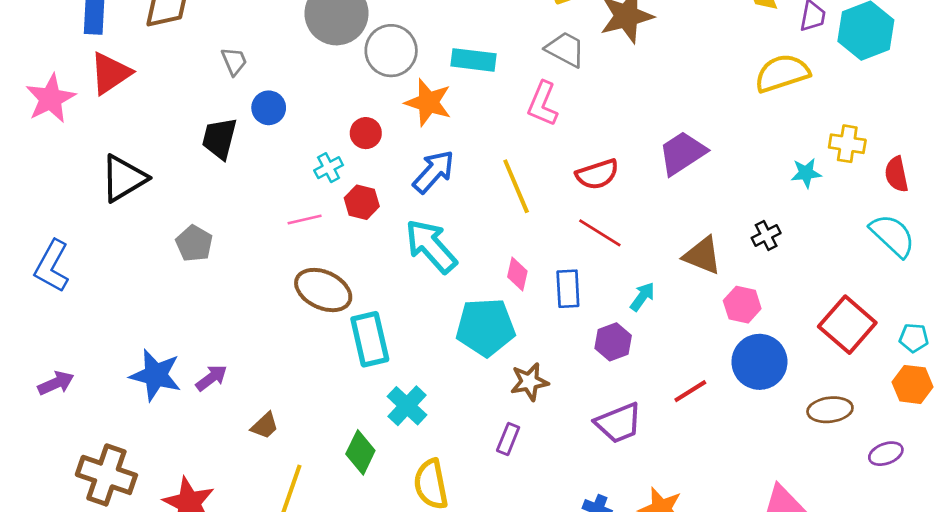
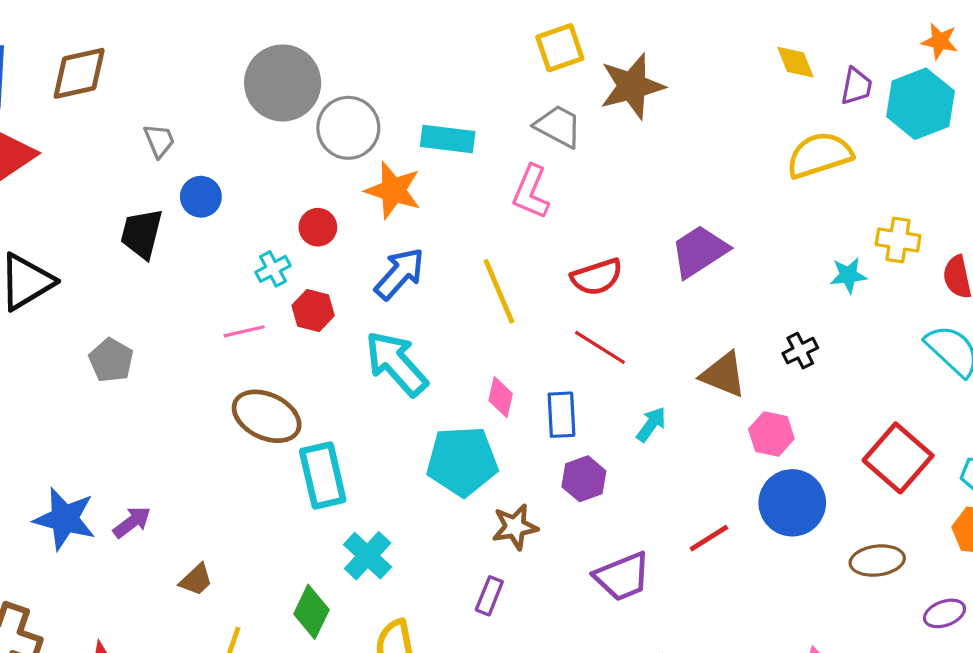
purple hexagon: (613, 342) -> (584, 479), moved

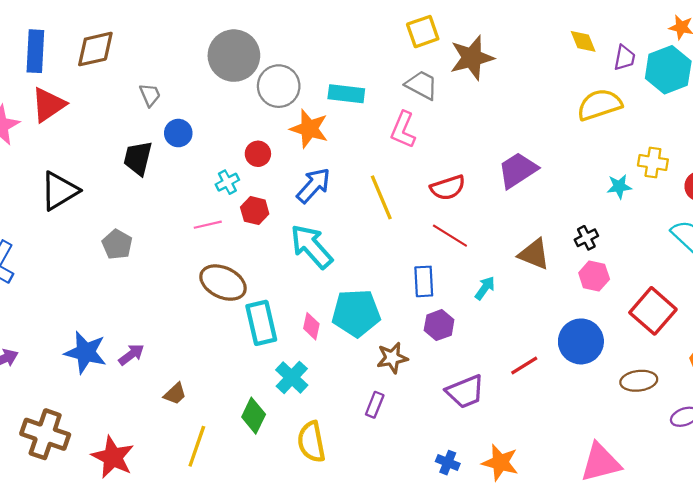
pink diamond: (501, 397) -> (311, 326), moved
pink hexagon: (771, 434) -> (594, 276), moved

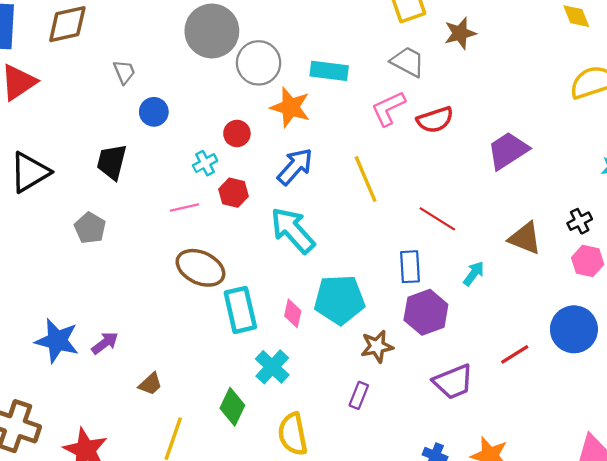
brown star: (472, 58) -> (460, 33), size x0.7
pink L-shape: (403, 130) -> (388, 108), turned 42
black trapezoid: (138, 158) -> (112, 162), moved
red semicircle: (448, 188) -> (435, 120), moved
purple hexagon: (439, 325) -> (426, 312), size x1.4

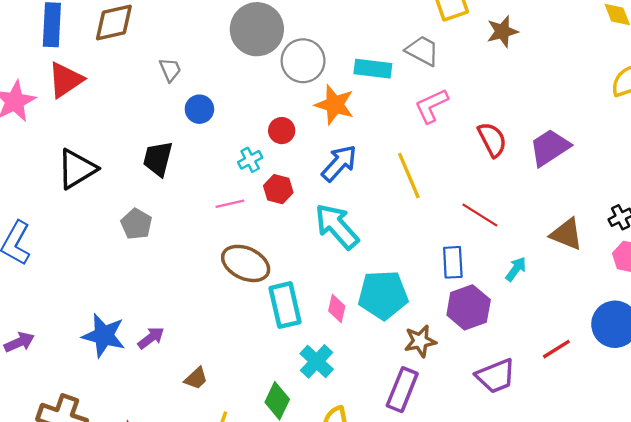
gray trapezoid: (408, 62) -> (422, 51), moved
red semicircle: (435, 120) -> (492, 140), moved, turned -99
purple rectangle: (359, 395) -> (402, 390), size x1.6

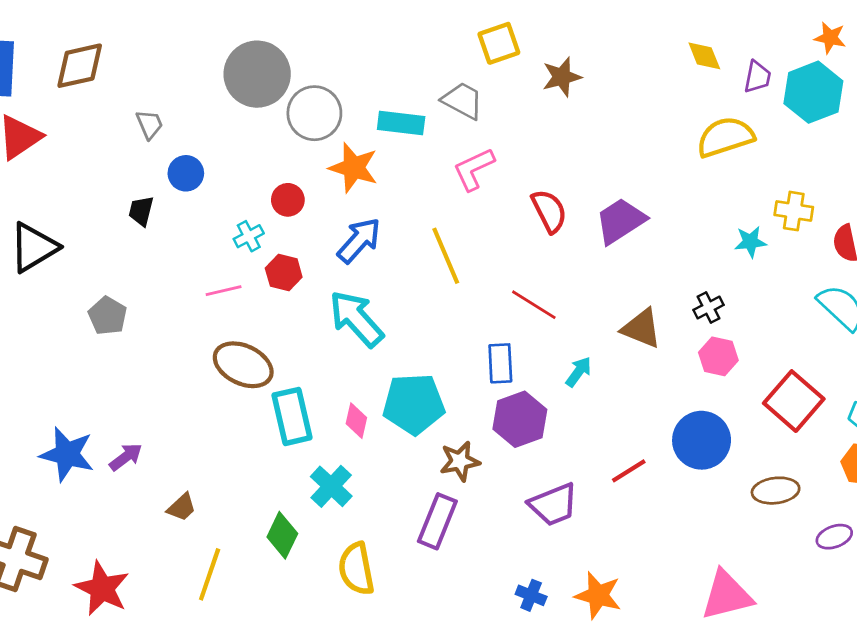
black trapezoid: (158, 159) -> (141, 211), moved, size x0.7

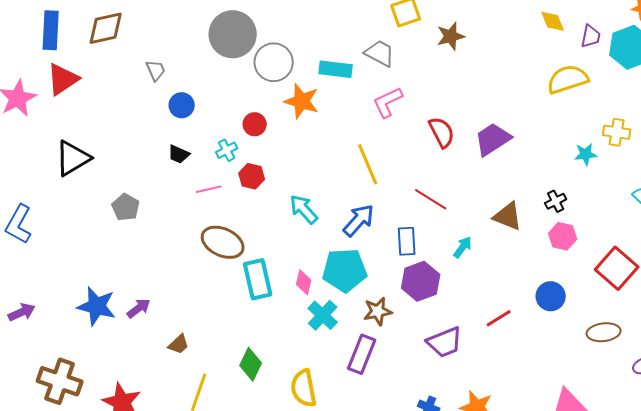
black trapezoid: (141, 211) -> (179, 154), moved, turned -80
blue arrow: (359, 240) -> (359, 220), moved
cyan arrow: (356, 319) -> (304, 209), size x0.7
blue circle: (702, 440) -> (551, 296), size x0.7
cyan cross: (331, 486) -> (323, 315), moved

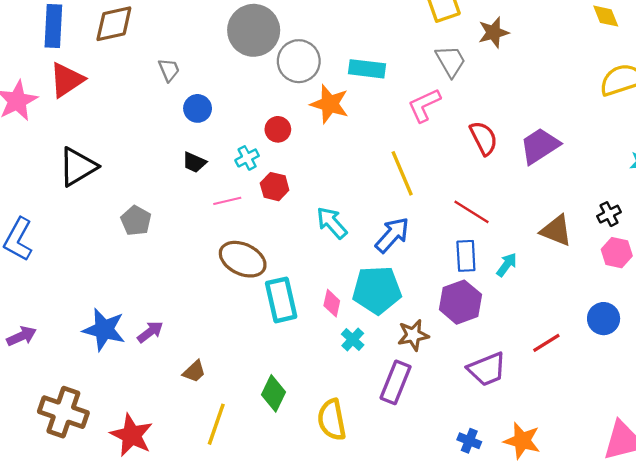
gray trapezoid: (380, 53) -> (451, 61), moved, turned 32
blue rectangle: (407, 241) -> (466, 256), moved
cyan cross: (323, 315) -> (353, 339), size x0.7

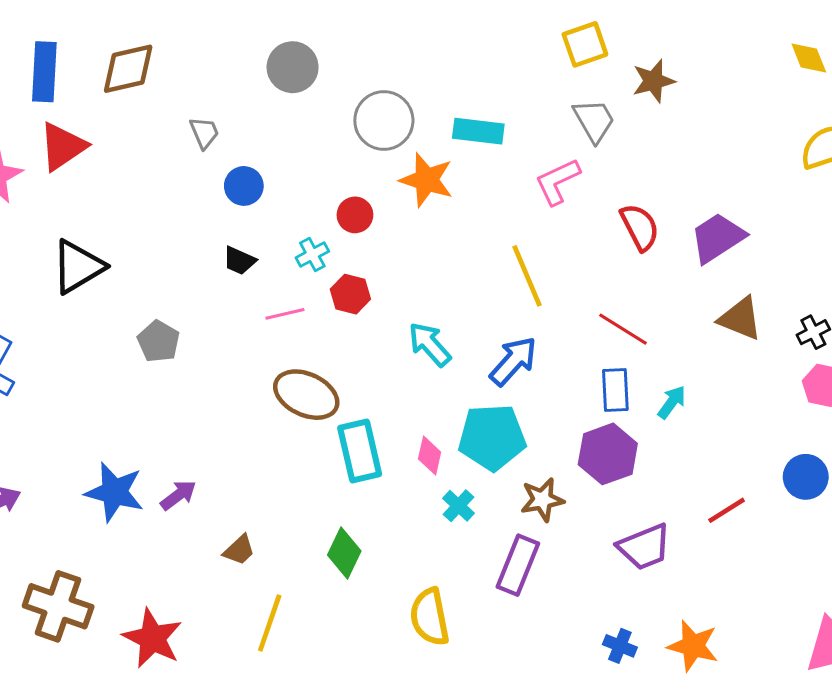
gray circle: (254, 30) -> (293, 67), moved, size x0.7
brown triangle: (556, 231) -> (740, 318), moved
green diamond: (273, 393) -> (344, 553), moved

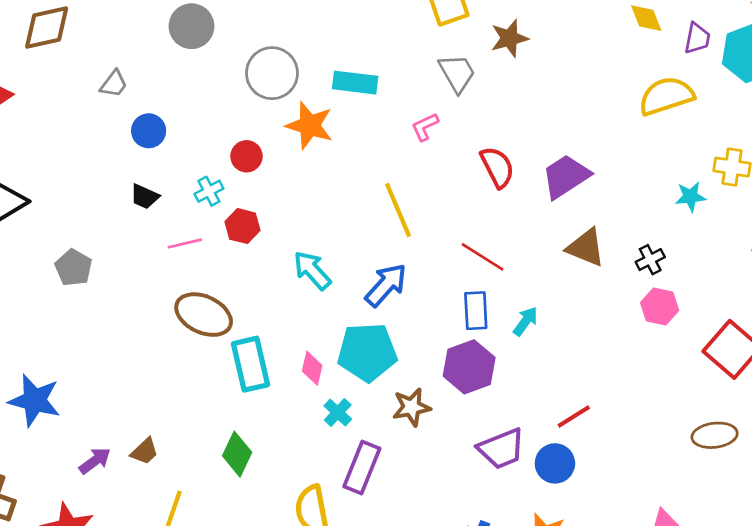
gray trapezoid: (204, 133) -> (114, 84), turned 60
pink L-shape: (558, 181) -> (425, 127), size x0.7
blue circle: (806, 477) -> (555, 463), moved
purple arrow: (178, 495) -> (95, 461), moved
purple rectangle: (518, 565) -> (362, 467), moved

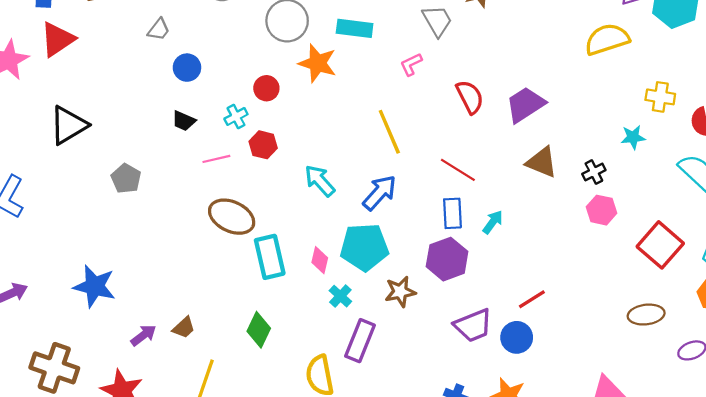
cyan star: (690, 197) -> (633, 137), moved

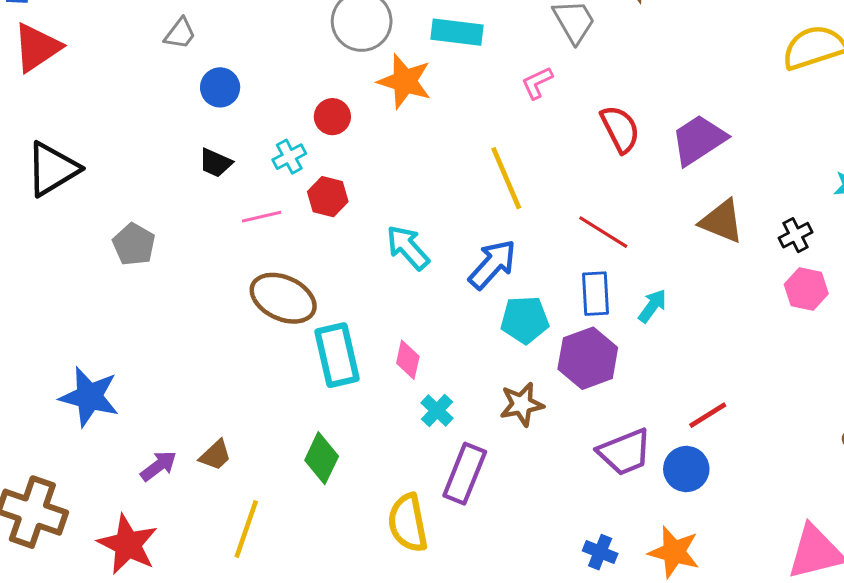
cyan pentagon: (364, 247) -> (525, 320), moved, size x0.7

